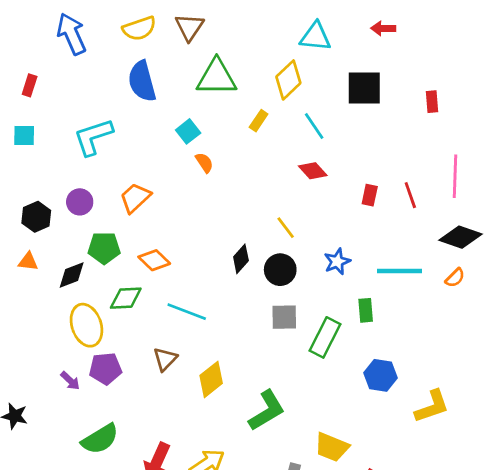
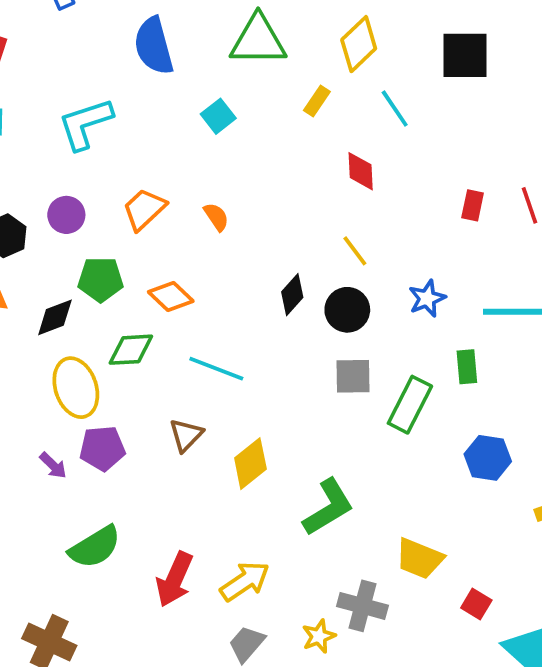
orange semicircle: (204, 163) -> (216, 217), moved
red diamond: (313, 171) -> (361, 171), moved, turned 40

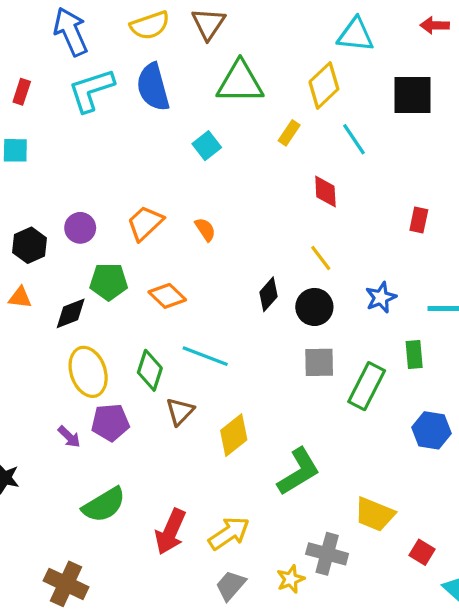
cyan L-shape: (85, 124) -> (91, 90), moved
green diamond: (131, 350) -> (150, 370), moved, turned -69

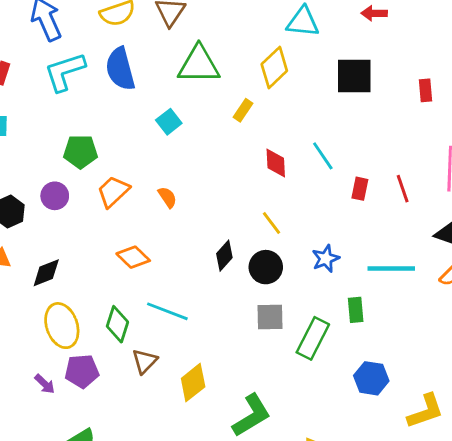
cyan line: (354, 139) -> (323, 156), moved
green pentagon: (109, 282) -> (80, 152), moved

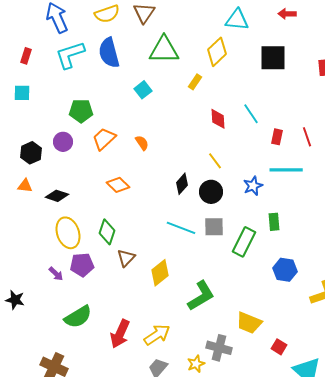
cyan line: (391, 269) -> (286, 170), moved
black diamond: (46, 273) -> (57, 196), turned 40
cyan line: (167, 311) -> (181, 228), moved

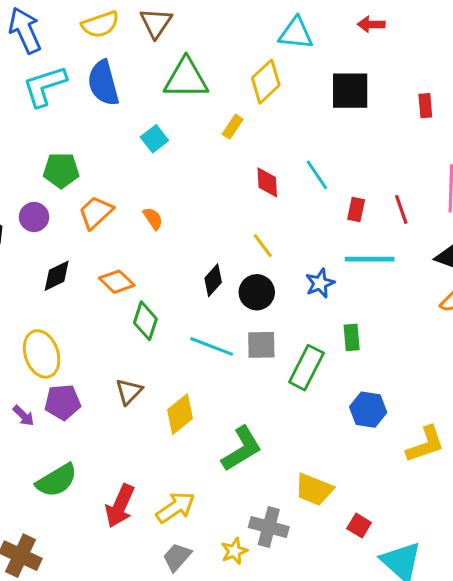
black diamond: (57, 196) -> (57, 276), moved, turned -45
green diamond: (107, 232) -> (145, 321), moved

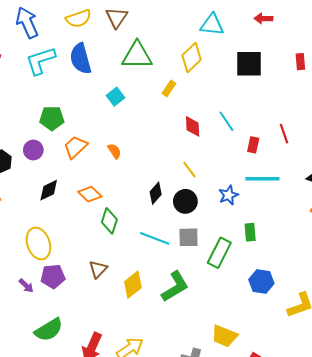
red rectangle: (425, 106) -> (300, 62), moved
red line: (401, 209) -> (284, 134), moved
green L-shape: (242, 449) -> (175, 287), moved

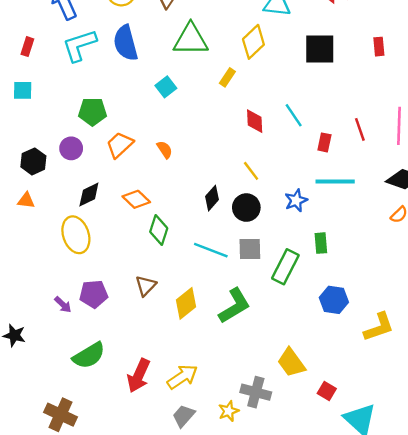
yellow ellipse: (38, 243) -> (76, 235), moved
yellow trapezoid: (224, 336) -> (291, 363), turned 32

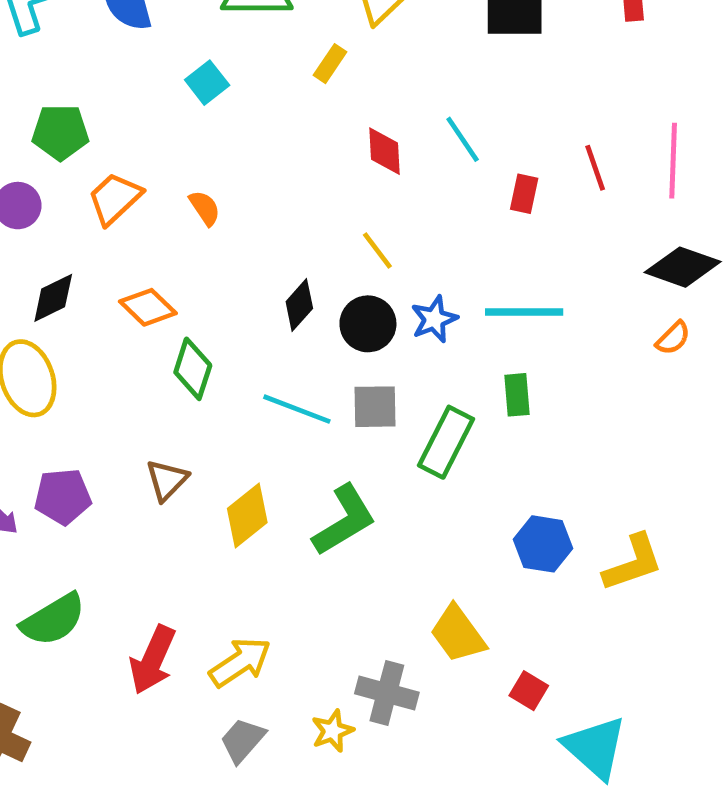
cyan line: (335, 182) -> (524, 312), moved
blue star: (296, 200) -> (434, 319), moved
blue hexagon: (334, 300) -> (543, 544), moved

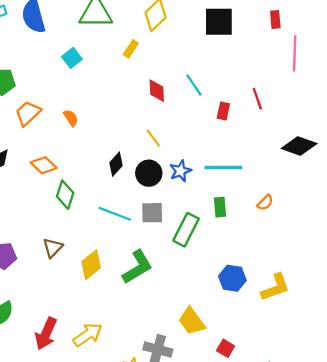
pink line: (673, 161) -> (295, 53), moved
orange semicircle: (673, 338) -> (265, 203), moved

